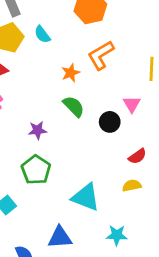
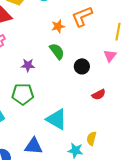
pink triangle: (132, 104) -> (110, 56), moved
green pentagon: (36, 170) -> (23, 94), turned 30
yellow semicircle: (132, 186) -> (91, 139), moved, turned -72

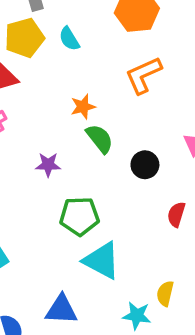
orange star: (58, 26) -> (83, 107), moved
green pentagon: (23, 94) -> (79, 216), moved
red semicircle: (99, 95) -> (176, 214), turned 136

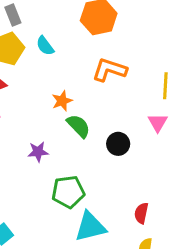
orange L-shape: (143, 75) -> (109, 70), turned 48
red semicircle: (176, 214) -> (141, 213), moved
cyan triangle: (102, 261) -> (90, 227), turned -36

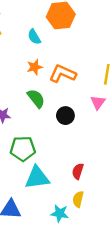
cyan semicircle: (45, 46) -> (34, 37), moved
orange L-shape: (109, 70) -> (63, 74), moved
orange star: (62, 101) -> (35, 67), moved

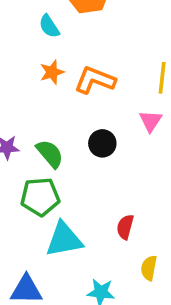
green semicircle: (36, 98) -> (50, 154), moved
yellow semicircle: (78, 199) -> (149, 268), moved

